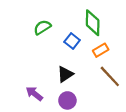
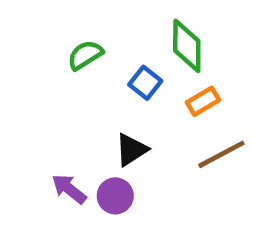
brown line: (110, 76) -> (221, 154), turned -75
purple circle: (67, 100) -> (115, 196), moved

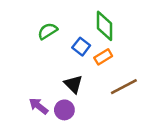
orange rectangle: (203, 101) -> (103, 57), moved
black triangle: (131, 150) -> (73, 84), turned -42

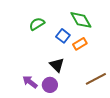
green diamond: (104, 26) -> (81, 20), turned -30
brown line: (124, 87) -> (96, 79), moved

